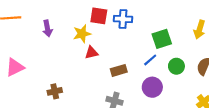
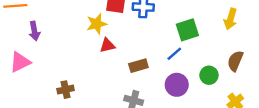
purple arrow: (47, 28) -> (34, 31), moved
green circle: (176, 66) -> (209, 75), moved

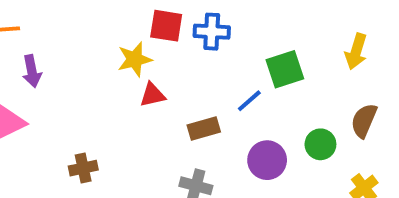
blue line: (174, 54) -> (249, 101), moved

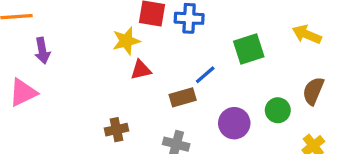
yellow arrow: (356, 51) -> (307, 34), turned 96
blue line: (249, 101) -> (205, 75), moved
brown cross: (83, 168) -> (117, 130), moved

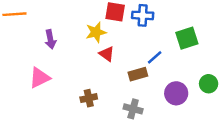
purple arrow: (42, 51) -> (50, 39), moved
red triangle: (141, 70) -> (107, 54), turned 49
pink triangle: (23, 93) -> (40, 78), moved

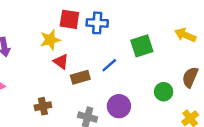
brown rectangle: (138, 74) -> (80, 77), moved
purple circle: (176, 93) -> (119, 106), moved

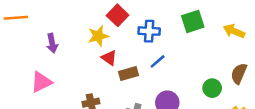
red square: (69, 19) -> (118, 15), turned 35
blue cross: (97, 23) -> (149, 31), moved
green square: (142, 46) -> (193, 21), moved

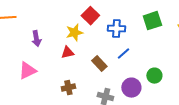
red triangle: (109, 58) -> (67, 53), moved, turned -48
brown rectangle: (129, 74) -> (99, 64), turned 63
green circle: (212, 88) -> (154, 76), moved

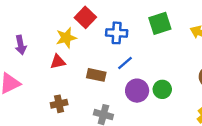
brown rectangle: (99, 64) -> (96, 75), turned -35
purple circle: (131, 88) -> (137, 91), moved

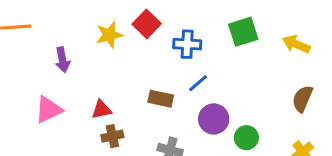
yellow star: (66, 38) -> (109, 35), moved
red triangle: (58, 62) -> (101, 110), moved
green circle: (162, 89) -> (246, 138), moved

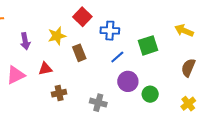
green square: (243, 32) -> (148, 45), moved
yellow star: (109, 35) -> (57, 36), moved
brown rectangle: (161, 99) -> (79, 53), moved, turned 56
red triangle: (101, 110) -> (45, 69), moved

